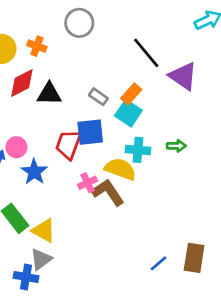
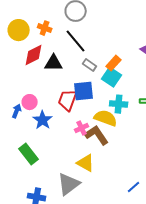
black line: (146, 53) -> (76, 41), moved
yellow triangle: (44, 231) -> (86, 163), moved
gray triangle: (41, 259) -> (69, 184), moved, size x1.4

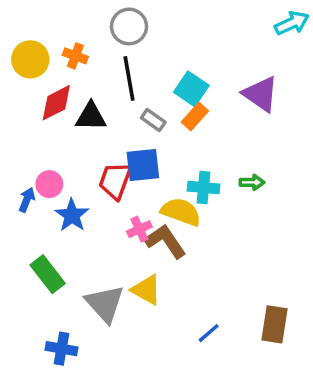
black line: (76, 41) -> (129, 78), turned 30
cyan square: (112, 77) -> (191, 89), moved
gray triangle: (69, 184) -> (105, 304), moved, turned -35
blue line: (134, 187) -> (209, 333), moved

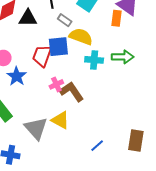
orange rectangle: (195, 117) -> (117, 18), moved, turned -35
green arrow: (252, 182) -> (123, 57), size x1.5
yellow semicircle: (181, 212) -> (81, 36), moved

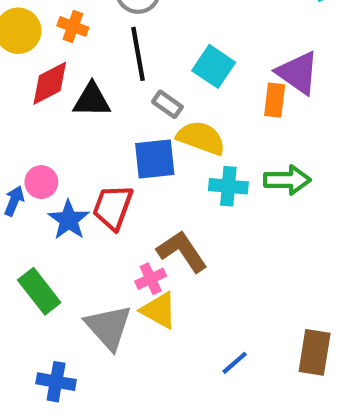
red trapezoid: (42, 56) -> (113, 207), moved
pink cross: (56, 84) -> (151, 279), moved

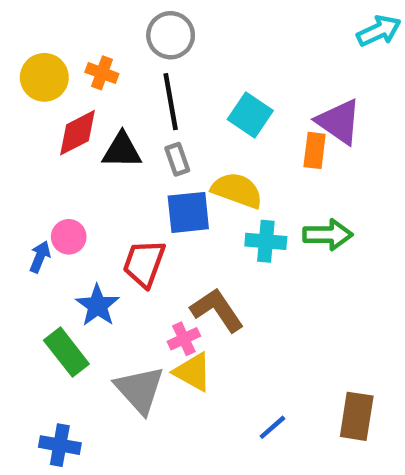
gray rectangle: (167, 104) -> (177, 159), moved, turned 36
blue star: (69, 220) -> (97, 306), moved
blue cross: (56, 382) -> (60, 445), moved

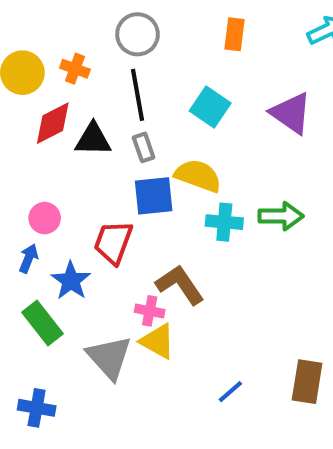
orange rectangle: (315, 150) -> (234, 34), moved
blue arrow: (40, 257) -> (28, 258), moved
pink cross: (184, 339) -> (150, 311), turned 36

